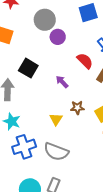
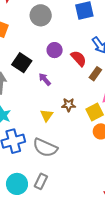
purple circle: (58, 37) -> (55, 50), moved
purple arrow: (62, 82) -> (45, 79), moved

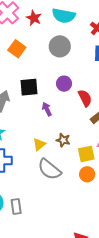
black square: (22, 63) -> (29, 87), turned 36
gray semicircle: (45, 148) -> (49, 169), moved
gray rectangle: (41, 181) -> (16, 207), turned -49

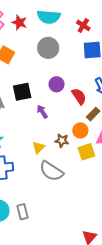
orange circle: (87, 174) -> (80, 130), moved

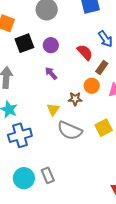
purple circle: (57, 84) -> (51, 45), moved
black square: (22, 92) -> (24, 43), moved
yellow square: (86, 152) -> (104, 128), moved

